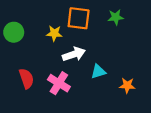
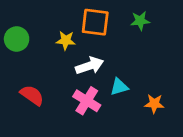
red semicircle: (26, 79) -> (32, 95), turned -36
pink cross: (59, 83) -> (87, 101), moved

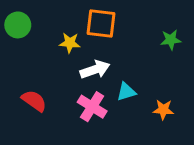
green star: (140, 21) -> (171, 40), moved
green circle: (17, 39) -> (18, 25), moved

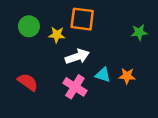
green circle: (18, 25) -> (29, 26), moved
cyan triangle: (126, 92) -> (103, 75), turned 35
orange star: (163, 110) -> (127, 76), moved

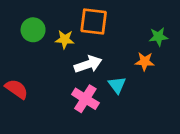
cyan triangle: (103, 75) -> (117, 85), turned 35
orange star: (127, 76) -> (145, 61), moved
red semicircle: (28, 82) -> (17, 89), moved

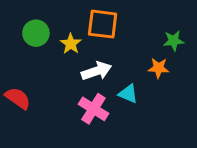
yellow star: (65, 39) -> (71, 44), turned 30
cyan triangle: (117, 85) -> (128, 94), turned -30

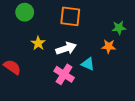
green circle: (36, 33) -> (25, 12), moved
yellow star: (71, 44) -> (38, 43), moved

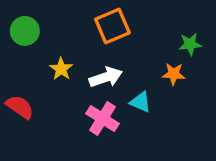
green circle: (25, 12) -> (25, 31), moved
orange square: (70, 16) -> (112, 26), turned -30

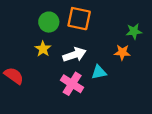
orange square: (112, 26) -> (79, 19), turned 35
green circle: (25, 31) -> (49, 22), moved
cyan triangle: (140, 102) -> (99, 72), turned -35

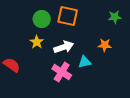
green star: (134, 31) -> (115, 17), moved

